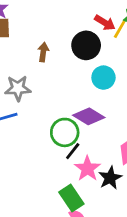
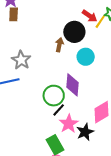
brown arrow: (43, 52) -> (59, 45), moved
gray star: (18, 88) -> (21, 60), turned 30
purple diamond: (89, 116) -> (73, 85), turned 60

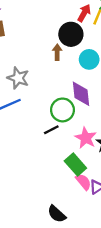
red arrow: (90, 16) -> (84, 13), turned -84
black line: (59, 110) -> (51, 130), moved, turned 32

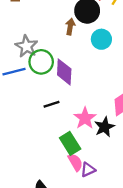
purple diamond: (81, 94) -> (64, 72), moved
green circle: (62, 110) -> (41, 62), moved

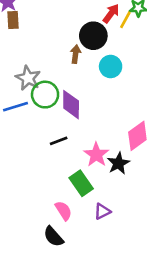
pink semicircle: (75, 162) -> (63, 211), moved

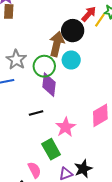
brown arrow: (76, 54) -> (57, 44), size x1.6
cyan circle: (111, 67) -> (71, 60), moved
green circle: (45, 95) -> (44, 66), moved
black star: (118, 163) -> (83, 169), moved

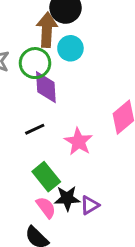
green rectangle: (51, 149) -> (46, 177), moved
black star: (83, 169) -> (67, 198), moved, turned 30

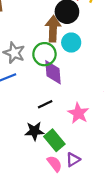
black star: (67, 198) -> (34, 131), moved
purple triangle: (90, 205) -> (73, 160), moved

